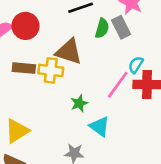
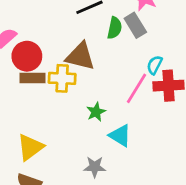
red circle: (25, 26) -> (27, 56), moved

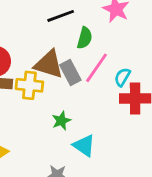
gray rectangle: (135, 25) -> (70, 73), moved
pink line: (137, 88) -> (97, 68), moved

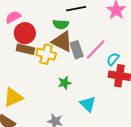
green semicircle: (85, 38) -> (61, 24), moved, turned 70
cyan triangle: (84, 145) -> (88, 104), moved

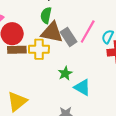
green semicircle: (61, 24) -> (46, 15), turned 112
cyan triangle: (88, 104) -> (82, 87), moved

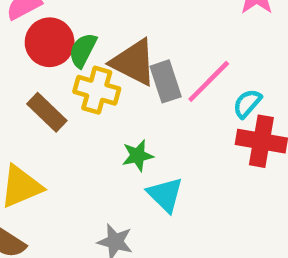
green semicircle: (46, 15) -> (83, 50), moved
brown rectangle: (17, 50) -> (47, 112), moved, turned 30

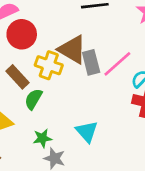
green semicircle: (83, 50) -> (33, 99), moved
green star: (138, 156) -> (42, 138), moved

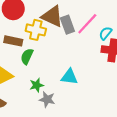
brown rectangle: (17, 77) -> (13, 41), turned -30
cyan triangle: (87, 132) -> (69, 77), turned -36

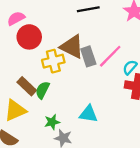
yellow cross: (36, 30) -> (53, 61), turned -30
brown rectangle: (13, 41) -> (27, 86), moved, turned 30

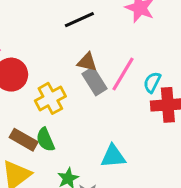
brown triangle: (72, 47) -> (87, 62), moved, size x0.6
green semicircle: (42, 90) -> (45, 140), turned -36

